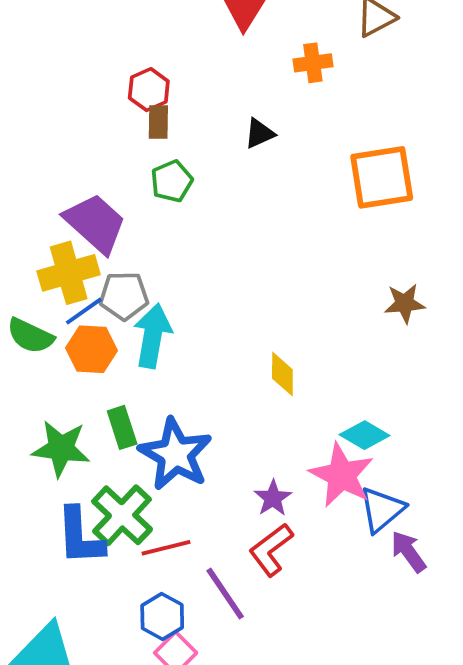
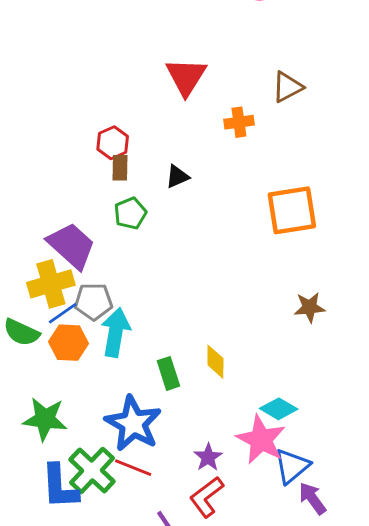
black triangle: (260, 133) -> (177, 177), moved
green rectangle: (122, 427) -> (168, 373), moved
red line: (166, 548) -> (133, 468), moved, turned 36

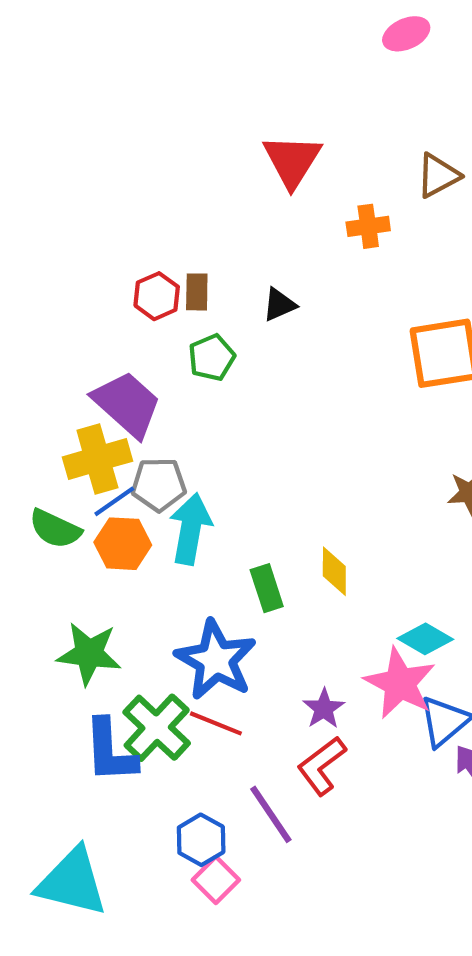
red hexagon: (113, 143) -> (157, 296), moved

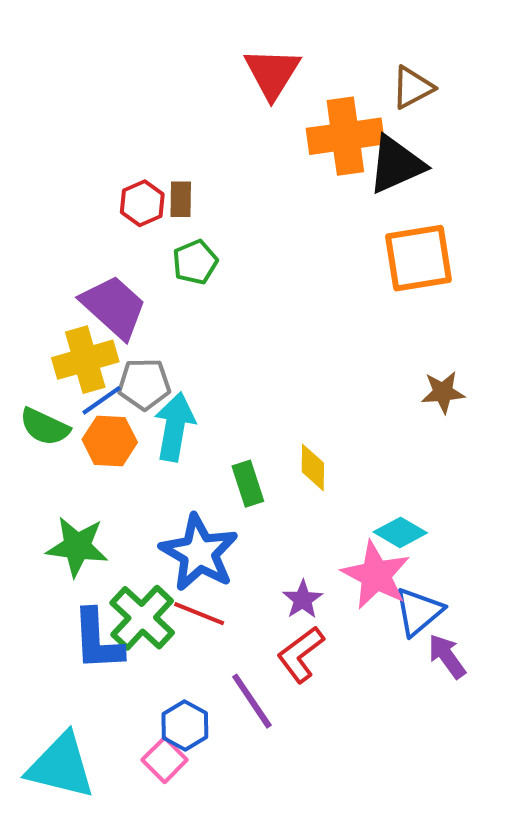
orange cross: (368, 226) -> (345, 136), size x1.8
black triangle: (279, 305) -> (396, 165), moved, size x1.8
pink square: (216, 880) -> (165, 760), moved

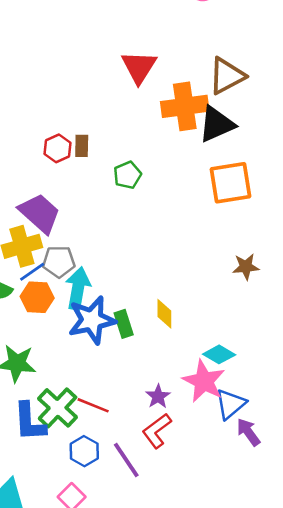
brown triangle: (412, 87) -> (227, 76), size x1.4
green pentagon: (195, 262) -> (127, 175), moved
blue star: (199, 553) -> (92, 320), moved, turned 30
blue hexagon: (185, 725) -> (84, 451), moved

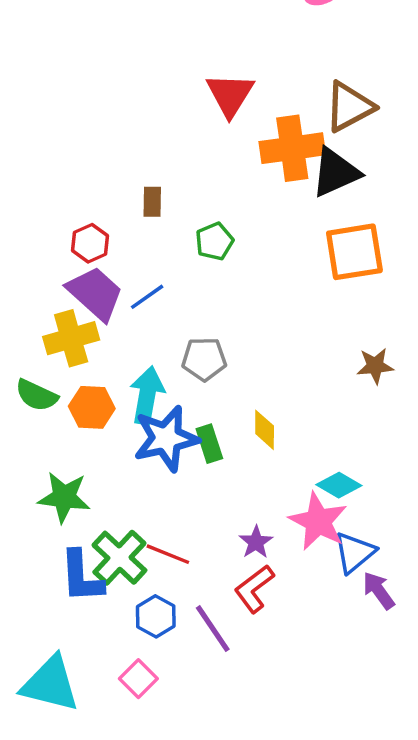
red hexagon: (58, 148) -> (90, 243), moved
gray pentagon: (59, 262) -> (204, 359), moved
blue line: (32, 272) -> (147, 297), moved

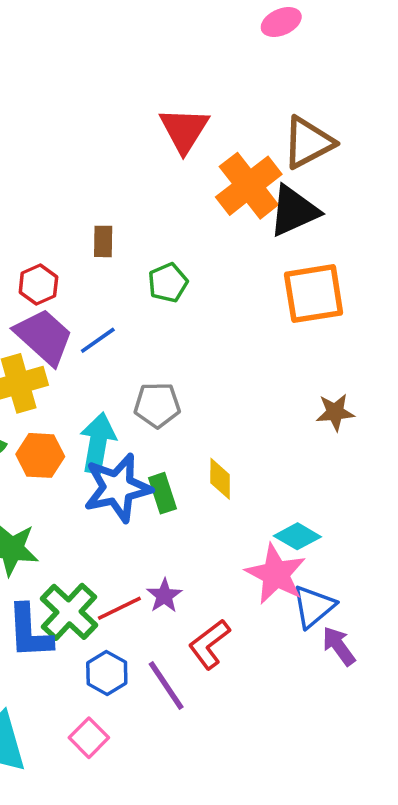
orange cross: (292, 148) -> (249, 186), turned -30
purple star: (256, 542) -> (164, 596), moved
red line: (168, 554) -> (119, 608), turned -48

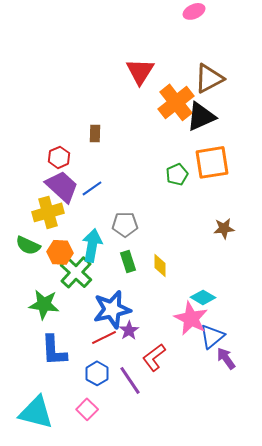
green pentagon: (168, 283) -> (177, 174), moved
blue star: (118, 488) -> (112, 309), moved
green rectangle: (163, 493) -> (128, 261), moved
green cross: (69, 612) -> (76, 272), moved

